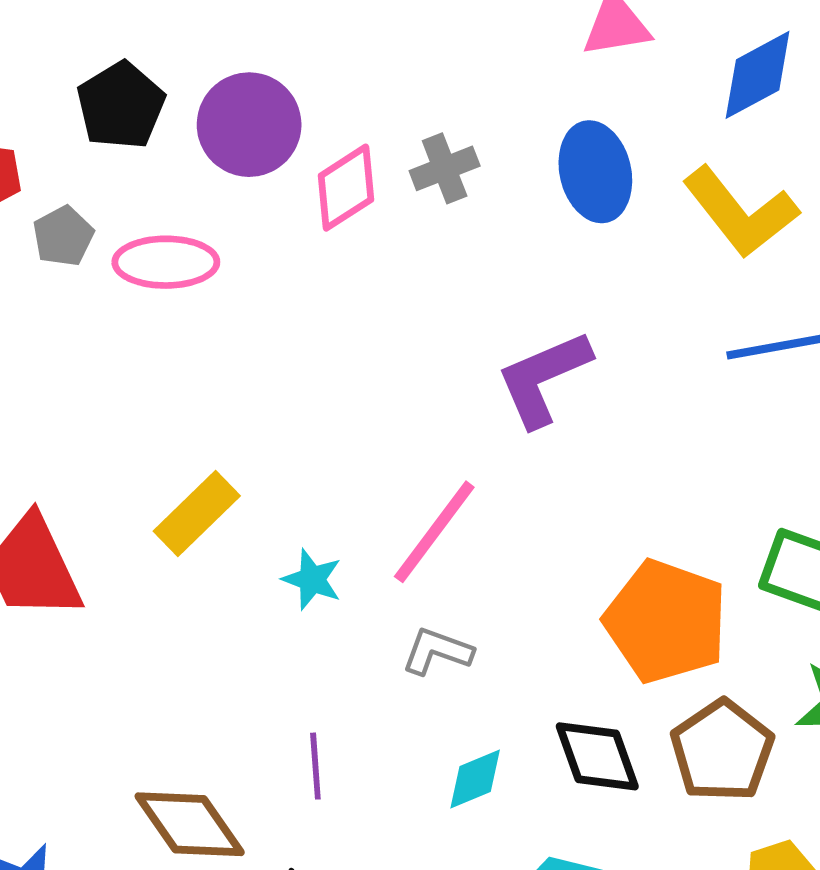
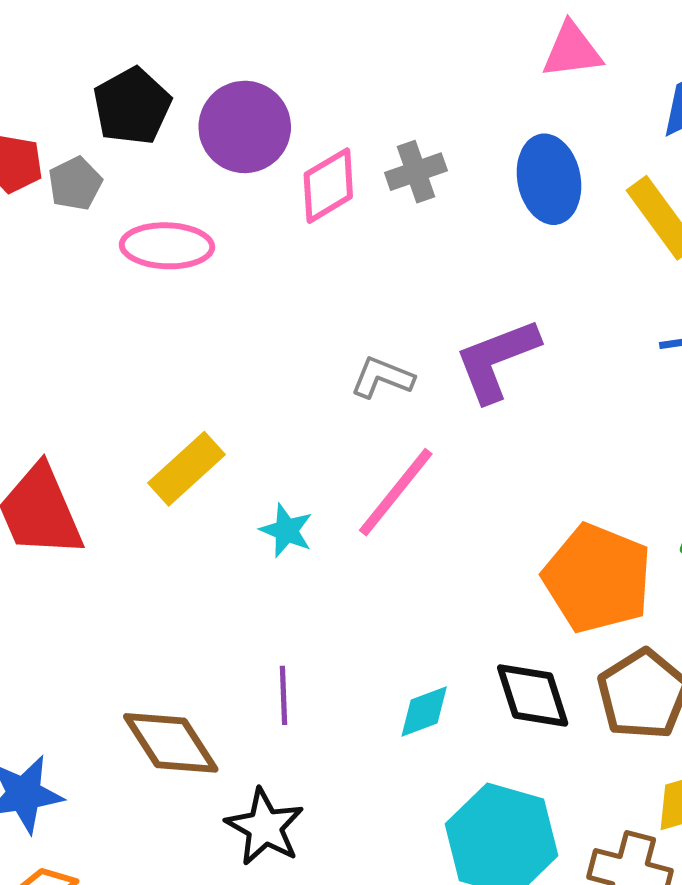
gray pentagon: (63, 236) -> (75, 184), moved
gray L-shape: (437, 651) -> (382, 377), moved

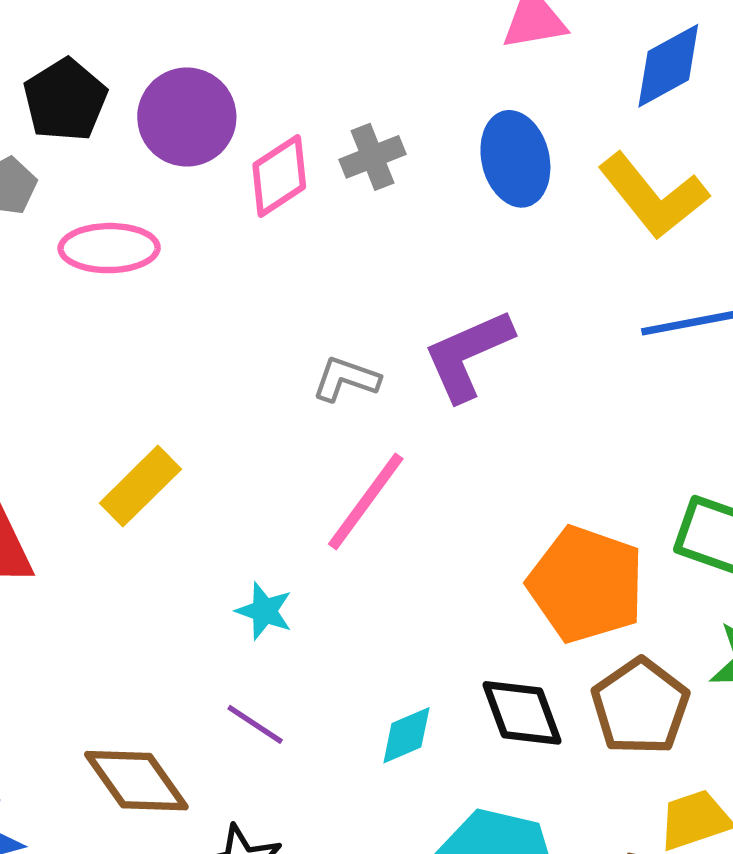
cyan star: (286, 530) -> (264, 611), moved
purple line: (284, 695) -> (255, 724), turned -52

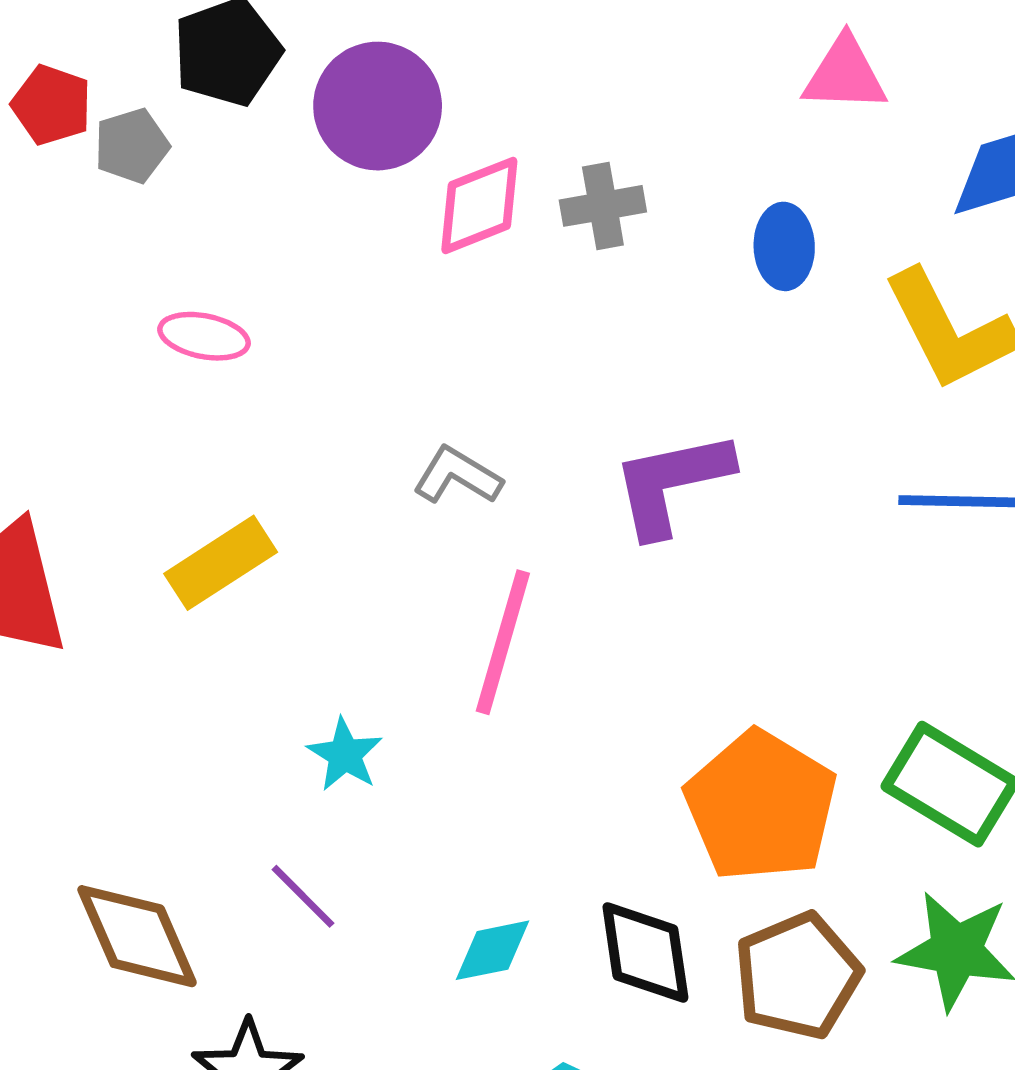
blue ellipse: (515, 159) -> (784, 246), size x0.7
pink ellipse: (109, 248) -> (204, 336), moved, size x0.7
gray L-shape: (346, 379) -> (458, 476), moved
pink line: (366, 501) -> (503, 642), turned -32

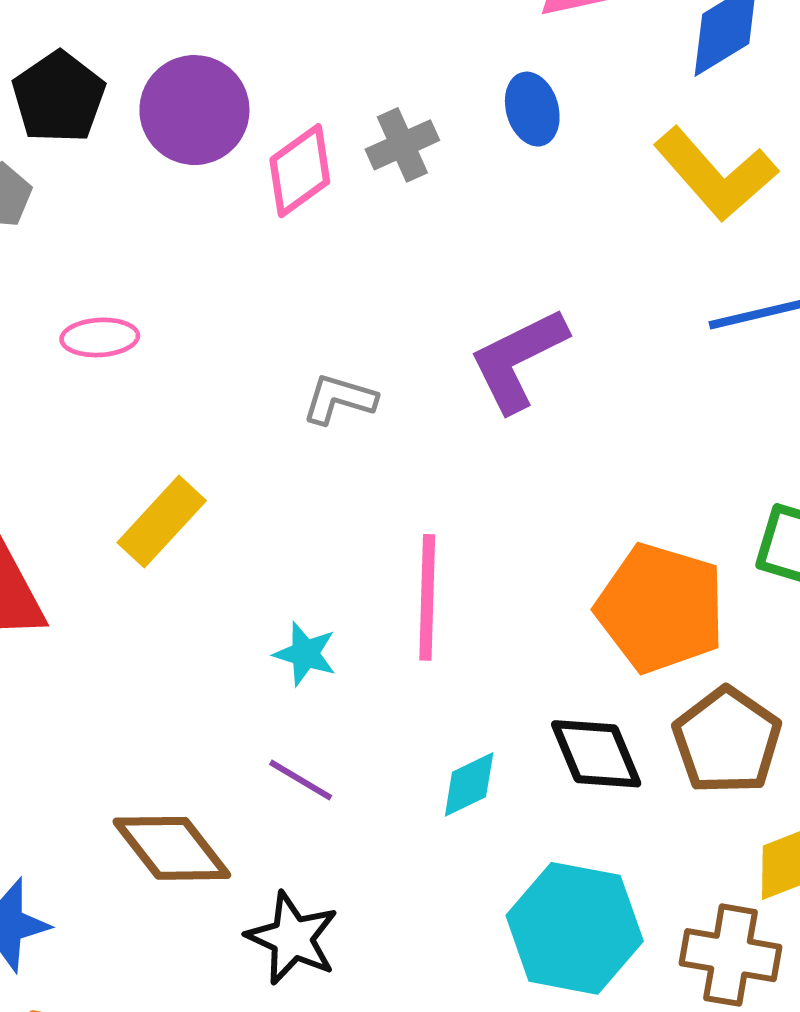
blue ellipse: (784, 246) -> (532, 109), moved
pink line: (503, 642) -> (427, 597), moved

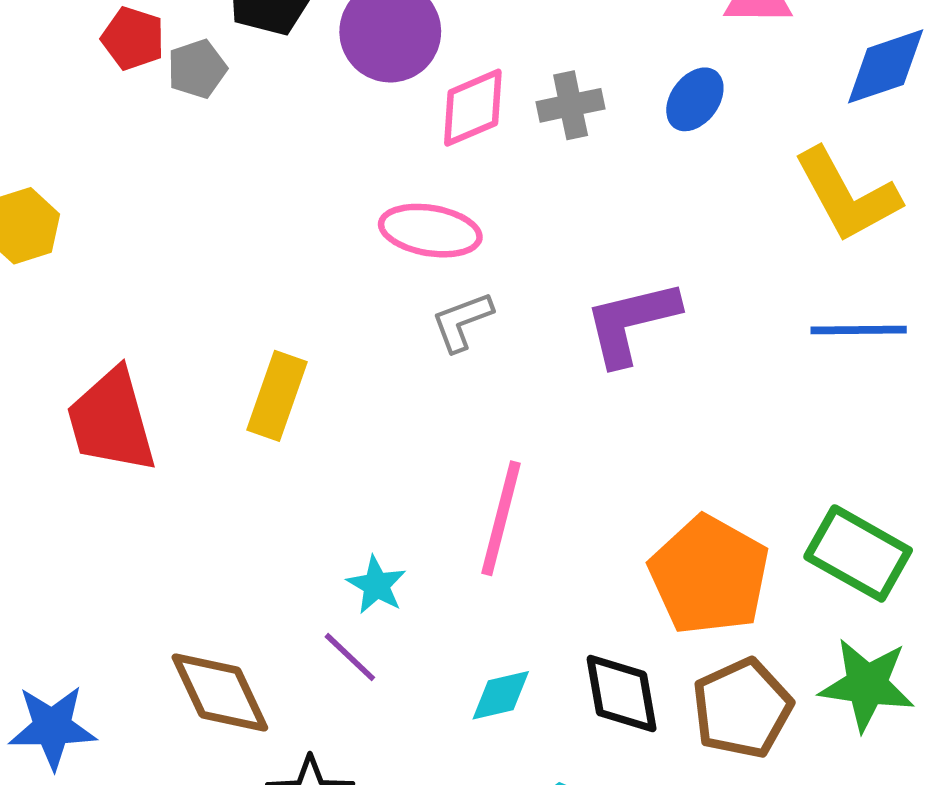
blue ellipse: (532, 109) -> (695, 99), turned 40
pink ellipse: (100, 337) -> (430, 231), moved, size x1.4
gray L-shape: (339, 399) -> (462, 322), turned -50
yellow rectangle: (162, 522) -> (277, 396), turned -36
cyan star: (305, 654) -> (376, 585), moved

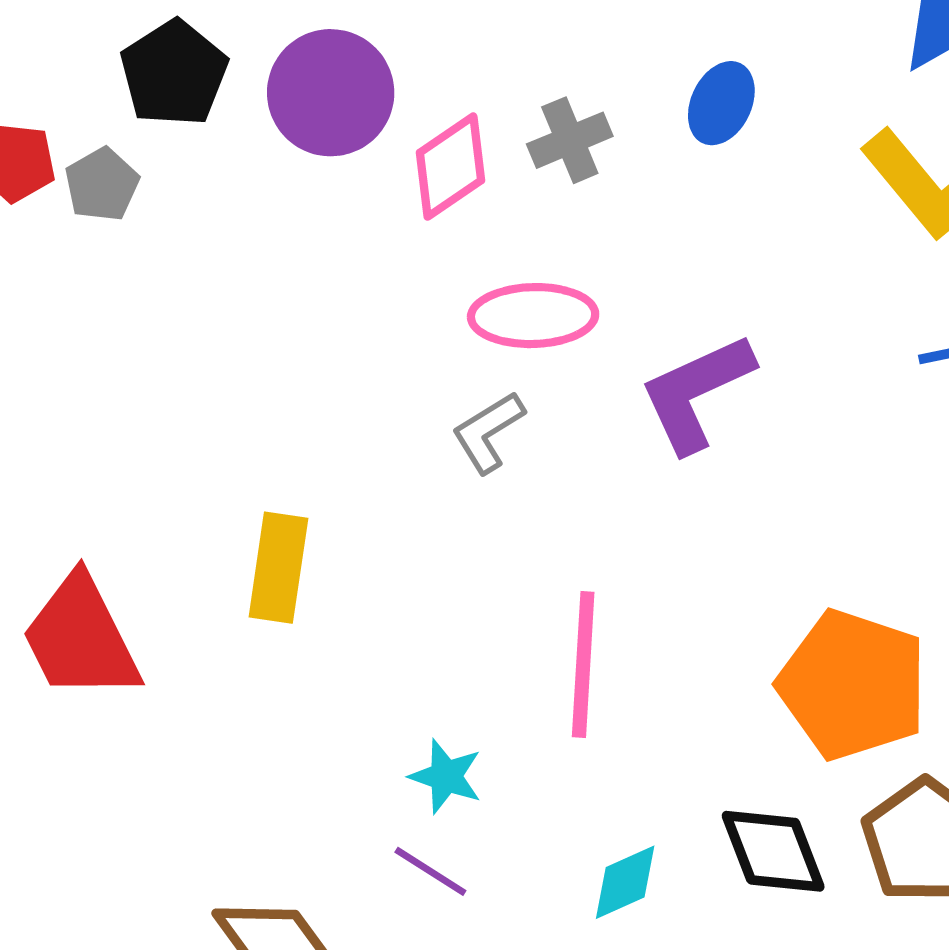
pink ellipse: (430, 231) -> (533, 316), moved

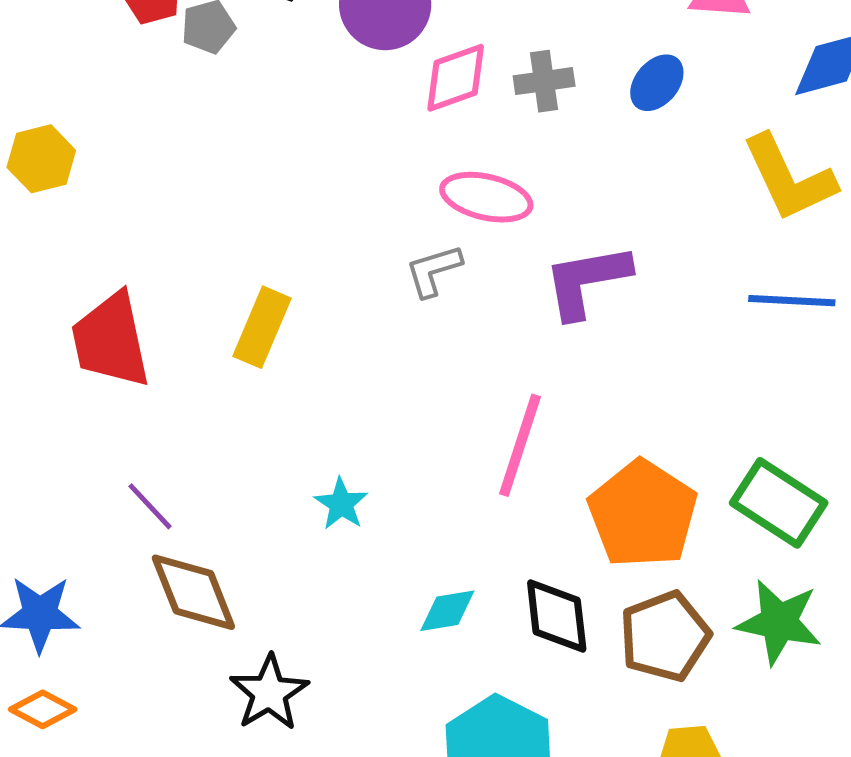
pink line: (583, 665) -> (520, 445), moved
purple line: (430, 871) -> (150, 506), moved

